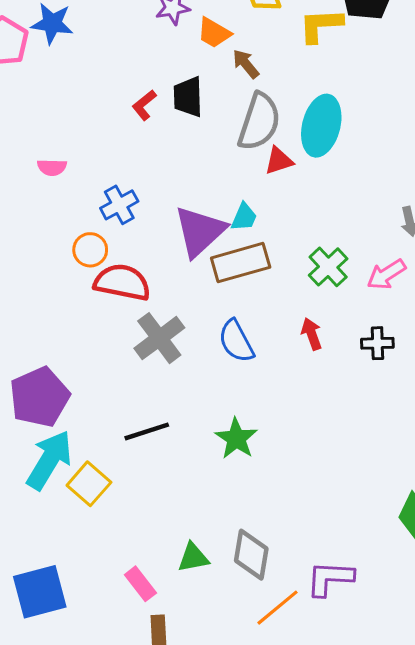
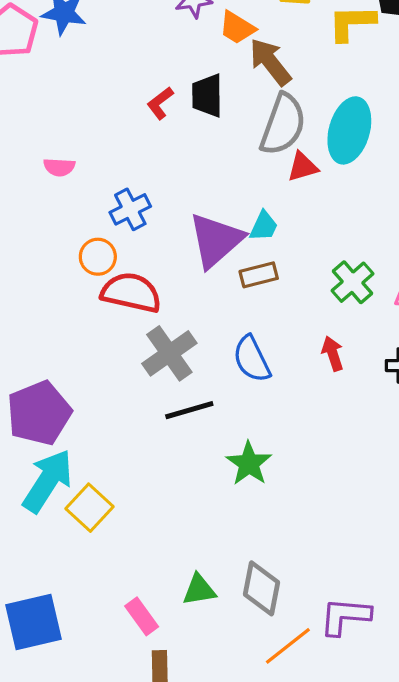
brown arrow: (246, 64) -> (270, 62), size x1.5
brown rectangle: (241, 263) -> (259, 275), size x0.6
black line: (147, 431) -> (189, 410), moved

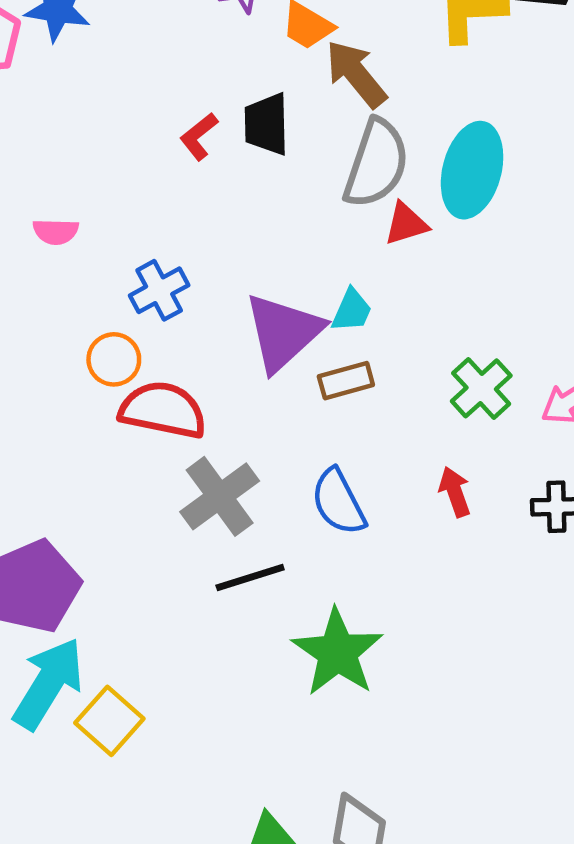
green star: (249, 463) -> (337, 652), size x1.4

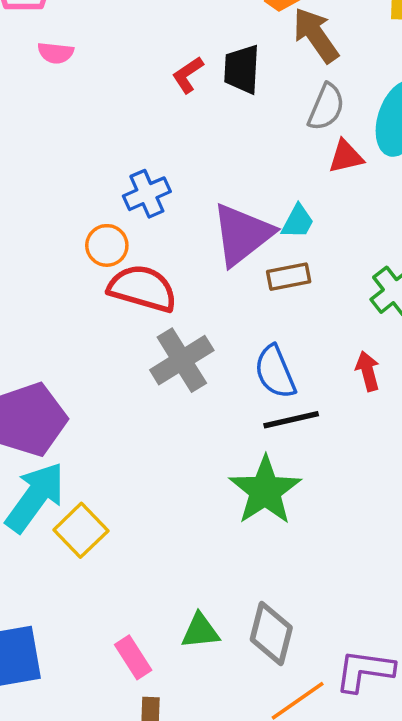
gray semicircle: (376, 163) -> (326, 107), size x0.7
pink semicircle: (56, 232) -> (56, 53), moved
black line: (250, 577) -> (291, 420), moved

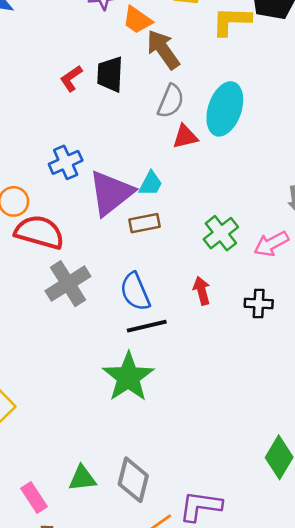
blue cross: (147, 194) -> (66, 162), moved

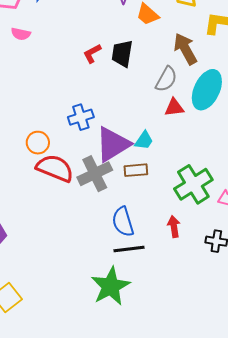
brown arrow: (163, 49) -> (185, 49), moved
green cross: (221, 233) -> (193, 184), size x1.4
gray cross: (68, 284) -> (95, 174), moved

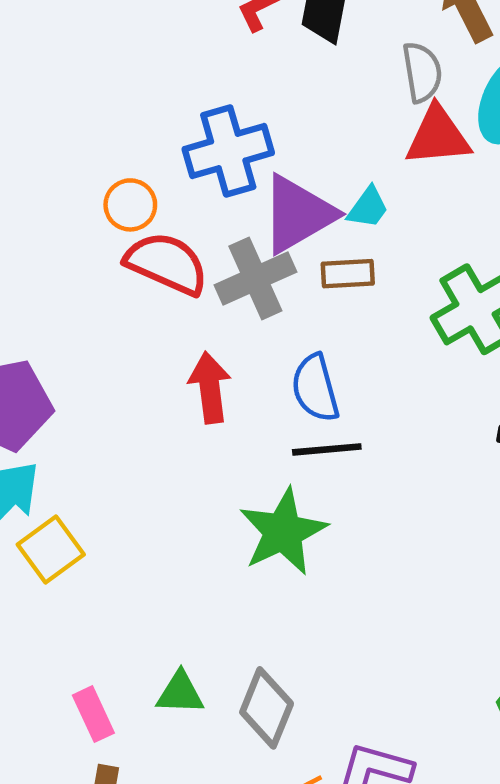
gray semicircle: (166, 79) -> (422, 72), turned -40
red triangle: (174, 108) -> (438, 136), size x1.5
blue cross: (81, 117) -> (228, 151), size x1.5
red arrow: (174, 227) -> (210, 388), moved, size x1.4

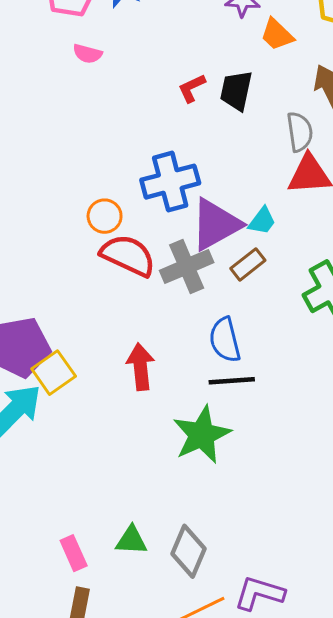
brown rectangle: (348, 274) -> (248, 264), turned -36
red arrow: (210, 388) -> (141, 367), moved
yellow square: (51, 550) -> (54, 373), moved

